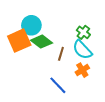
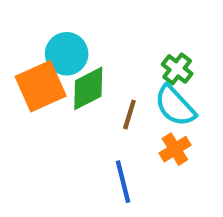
green diamond: (42, 42) -> (88, 88), turned -65
blue line: (58, 85) -> (123, 182), turned 30

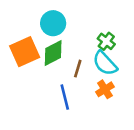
cyan circle: (67, 54) -> (53, 23), moved
blue line: (123, 182) -> (65, 97), moved

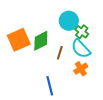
cyan circle: (53, 23) -> (69, 21), moved
blue line: (65, 97) -> (50, 86), moved

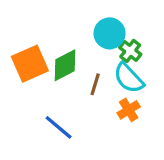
blue line: (50, 86) -> (59, 127), moved, turned -36

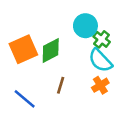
brown line: (95, 84) -> (61, 85), moved
blue line: (59, 127) -> (25, 99), moved

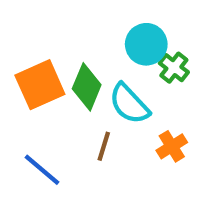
green diamond: (51, 51) -> (87, 87), turned -40
cyan semicircle: (100, 60) -> (129, 104), moved

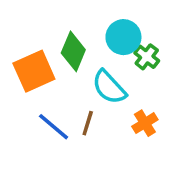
green diamond: (87, 87) -> (73, 51), moved
blue line: (42, 170) -> (54, 127), moved

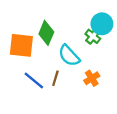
cyan circle: (123, 37) -> (102, 24), moved
orange square: (34, 71) -> (21, 45), turned 30

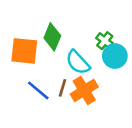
cyan circle: (102, 24) -> (115, 56), moved
orange cross: (92, 78) -> (84, 90), moved, size x1.5

